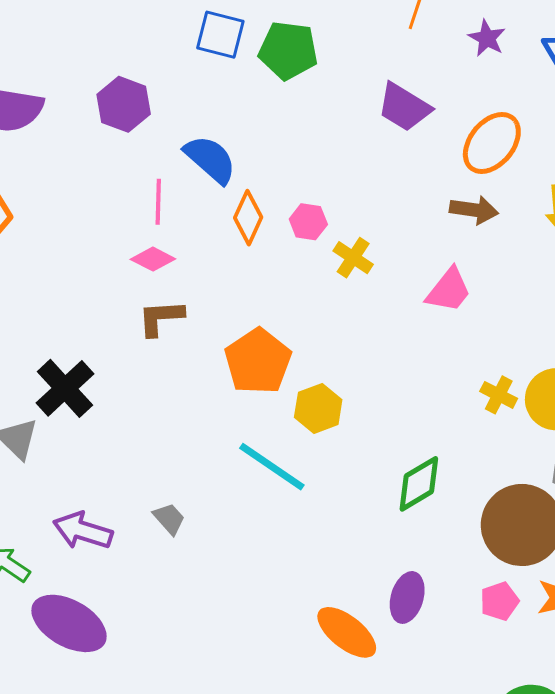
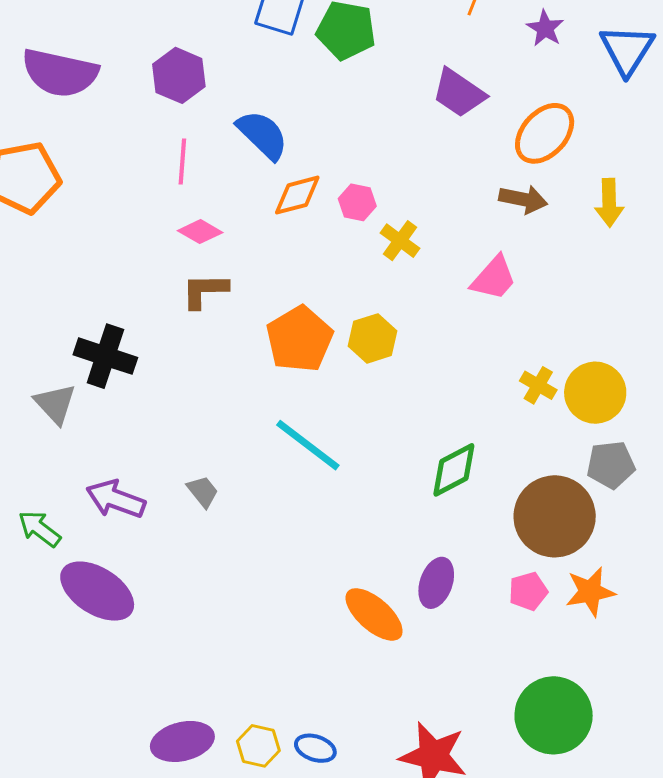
pink line: (158, 202) -> (182, 161), moved
orange diamond: (248, 218) -> (297, 195), turned 48
black cross: (65, 388) -> (105, 356), turned -32
yellow hexagon: (318, 408) -> (372, 338), moved

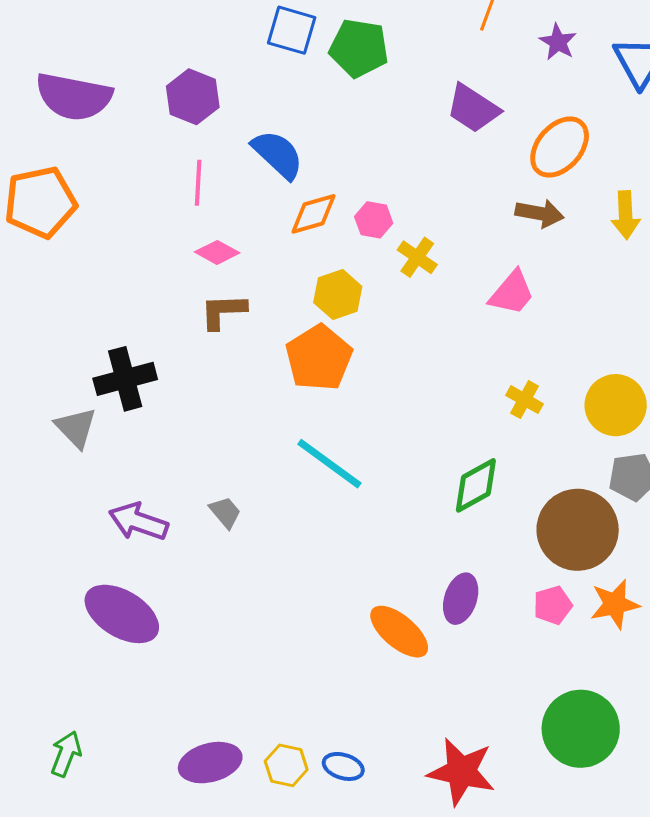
yellow hexagon: (372, 338) -> (338, 295), moved
black cross: (105, 356) -> (125, 379), turned -32
yellow cross: (538, 385) -> (525, 400), moved
green arrow: (39, 529) -> (66, 754), moved, turned 75

